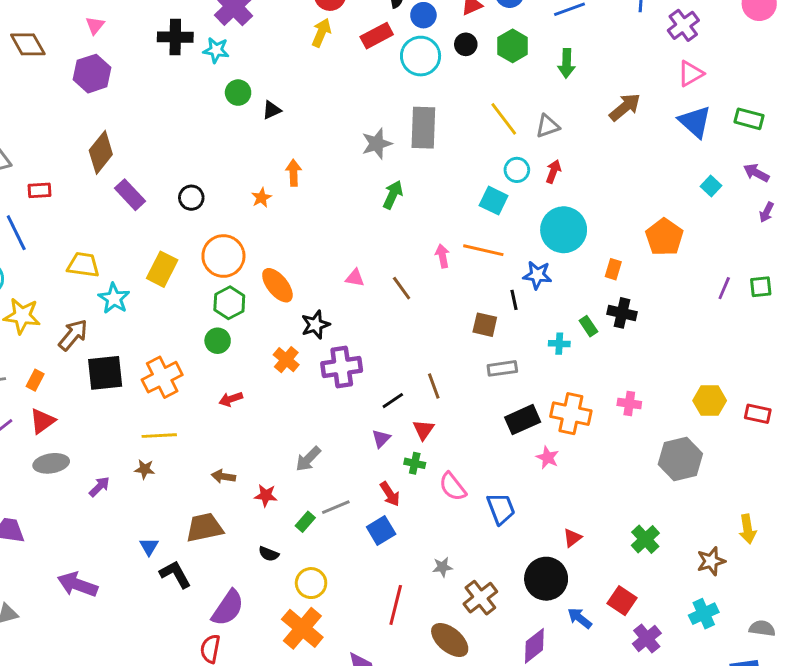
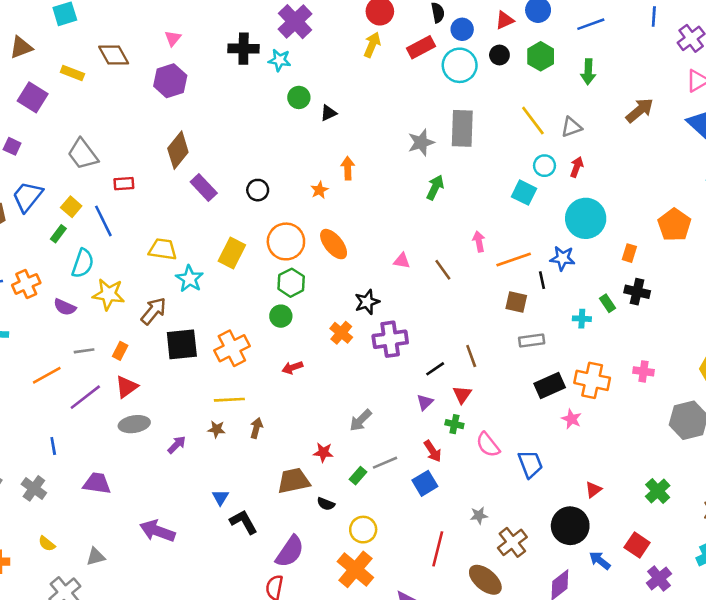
orange line: (483, 250) -> (514, 260), moved, turned -32
orange ellipse: (277, 285) -> (334, 244), moved
brown arrow: (223, 476) -> (256, 428), moved, turned 96
brown trapezoid: (204, 528) -> (294, 481), moved

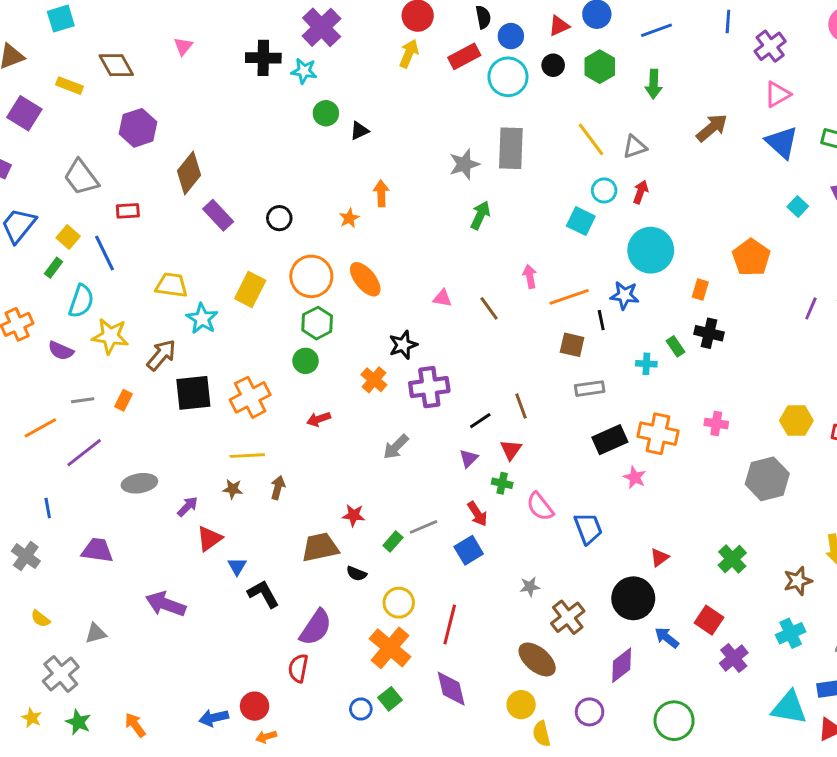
purple hexagon: (170, 81) -> (138, 128), moved
red triangle: (127, 387) -> (209, 539), moved
gray arrow: (361, 420) -> (396, 447), moved
red line: (438, 549) -> (450, 625), moved

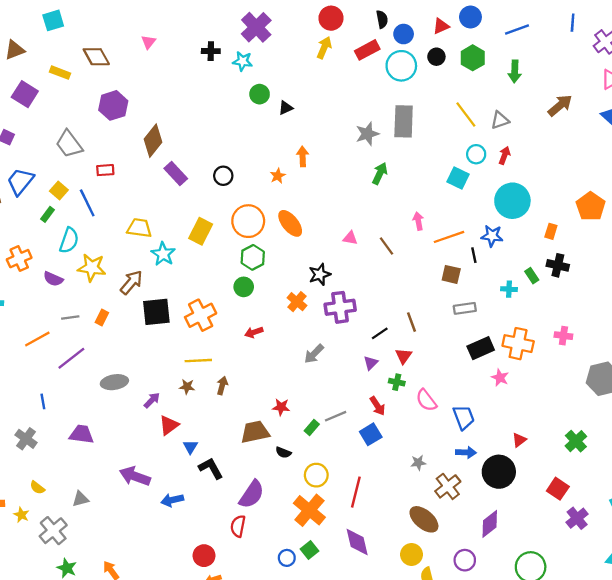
black cross: (263, 58) -> (211, 51), size x0.7
blue arrow: (667, 638) -> (466, 452), moved, turned 144
yellow star: (32, 718) -> (21, 515), moved
blue arrow: (214, 718) -> (172, 500), moved

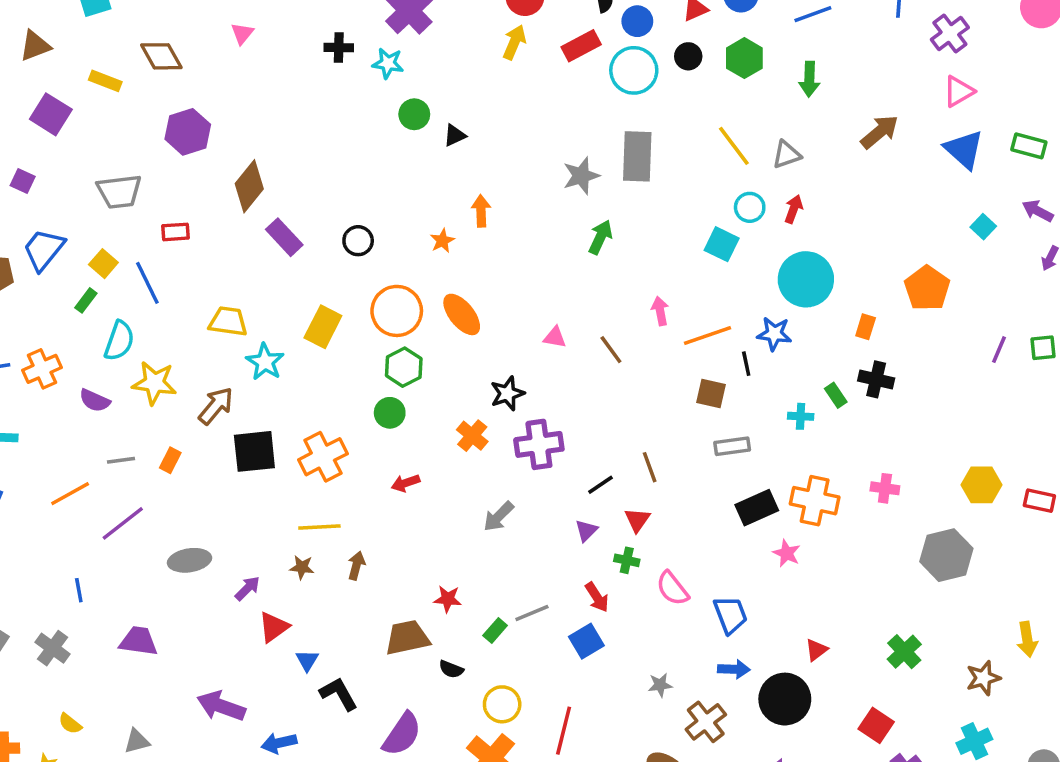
gray trapezoid: (69, 144) -> (119, 192), turned -60

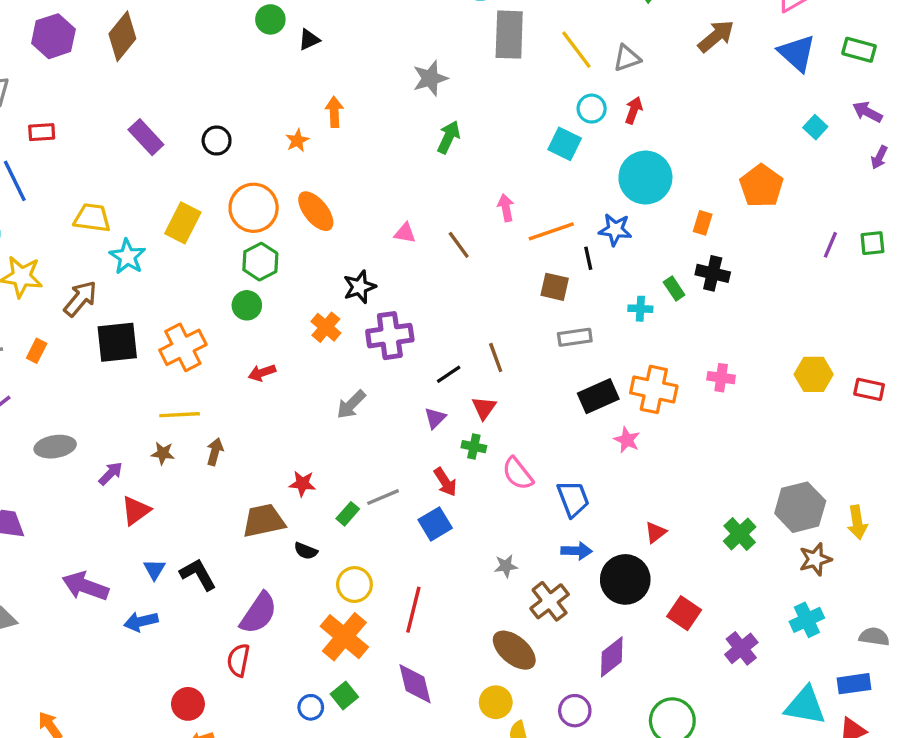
gray rectangle: (637, 156) -> (509, 35), moved
brown diamond: (249, 186) -> (122, 36), moved
gray hexagon: (946, 555) -> (800, 507), moved
blue triangle: (307, 660) -> (154, 569), moved
red square: (876, 725) -> (684, 613), moved

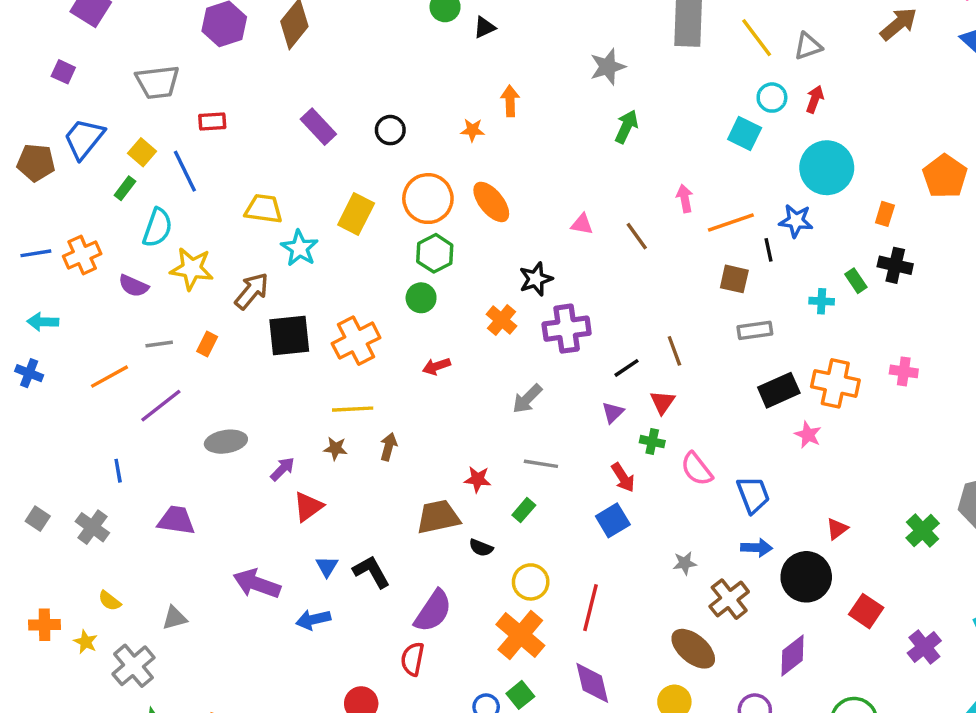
orange star: (297, 141) -> (472, 130), turned 30
gray line: (383, 497) -> (541, 464), moved, turned 32

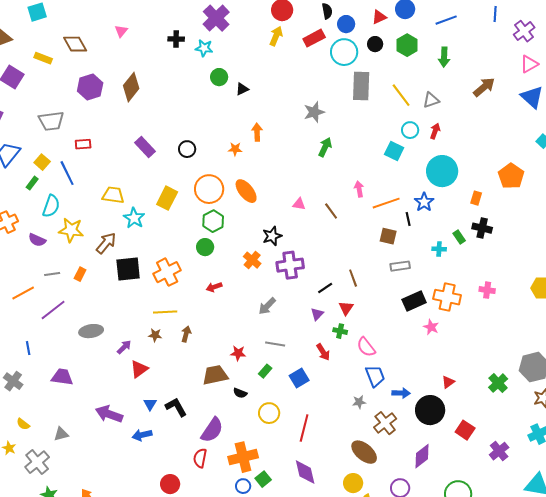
blue star: (796, 221) -> (424, 202), turned 30
blue trapezoid: (753, 495) -> (375, 376), moved
blue square: (613, 520) -> (299, 378), moved
orange cross: (520, 635) -> (243, 457), moved, turned 36

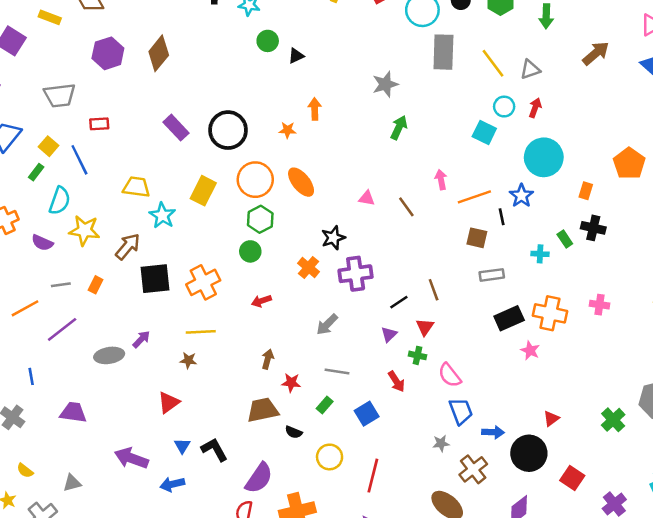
black circle: (187, 149) -> (228, 130), size x1.8
brown arrow: (186, 334) -> (268, 359), moved
purple arrow: (124, 347) -> (141, 339), moved

